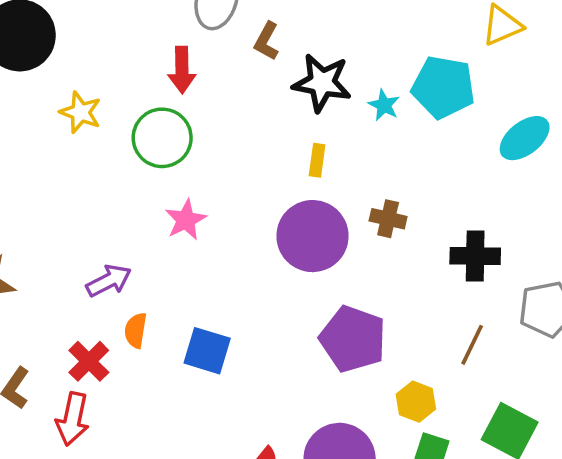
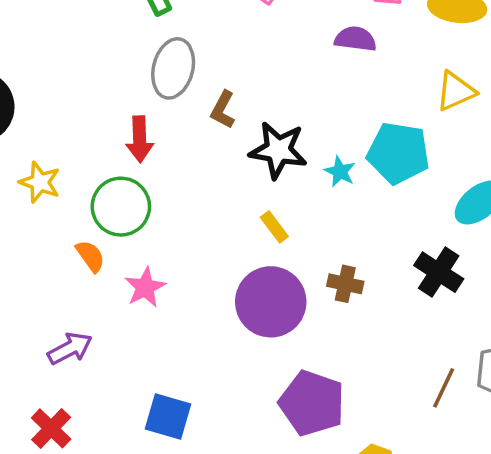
yellow rectangle: (317, 160) -> (274, 227), turned -44
black cross: (475, 256) -> (439, 272), moved, turned 33
orange semicircle: (136, 330) -> (90, 256), moved, turned 136
brown line: (472, 345) -> (444, 388), moved

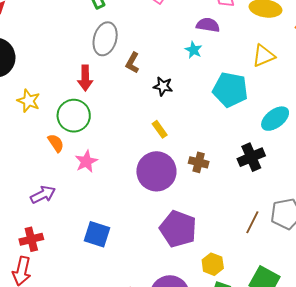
black star: (278, 150) -> (163, 86), size x0.6
cyan star: (340, 172) -> (193, 50), moved
black cross: (439, 272) -> (251, 157), turned 32
red cross: (51, 428) -> (31, 239), turned 30

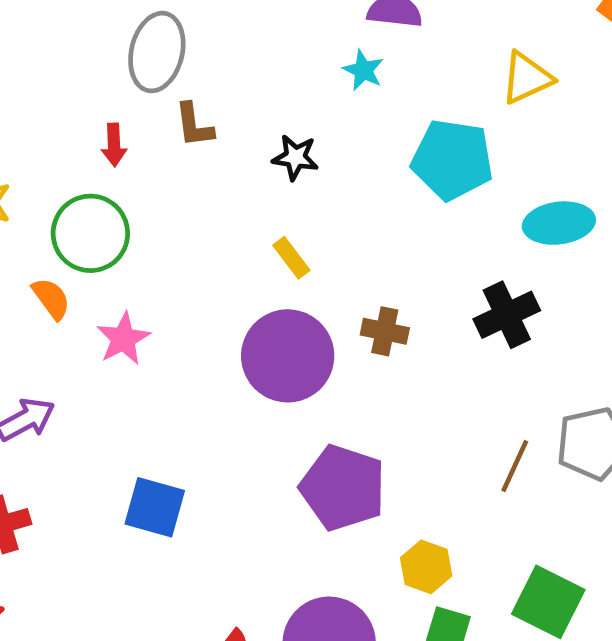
brown L-shape: (132, 63) -> (194, 125), moved, turned -35
red arrow: (85, 78) -> (114, 145), size x0.7
cyan ellipse: (275, 119) -> (559, 223), turned 32

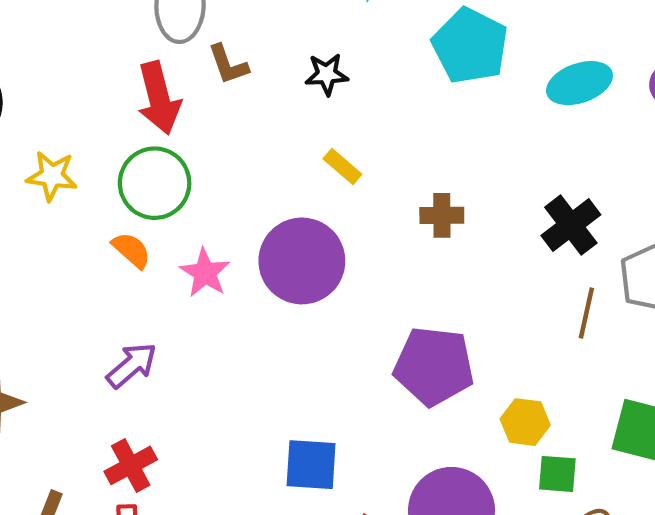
red arrow: (114, 145) -> (159, 98), size x1.8
cyan pentagon: (452, 160) -> (470, 46), turned 30
black cross: (507, 315) -> (571, 225), moved
purple circle: (288, 356) -> (302, 261), moved
blue square: (155, 507) -> (311, 465), moved

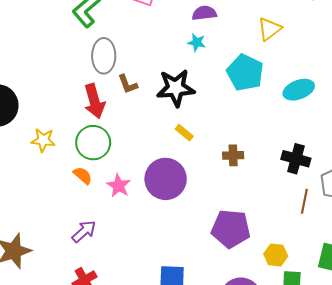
black star: (327, 74) -> (176, 88), size x1.8
black cross: (571, 225) -> (296, 159), turned -36

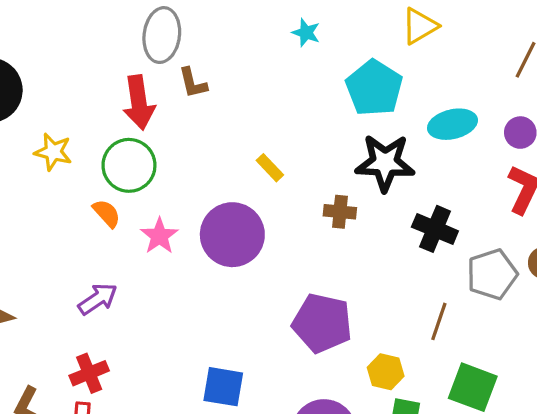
black star: (176, 88) -> (385, 163), moved
brown line: (304, 201) -> (439, 321), moved

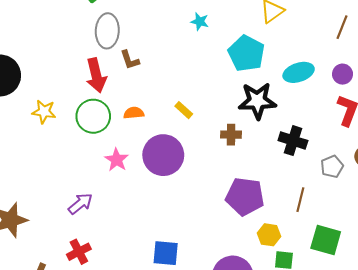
orange semicircle: (107, 213) -> (134, 113), moved, turned -48
gray pentagon: (492, 274) -> (332, 167), size x0.7
purple pentagon: (322, 323) -> (245, 196), moved

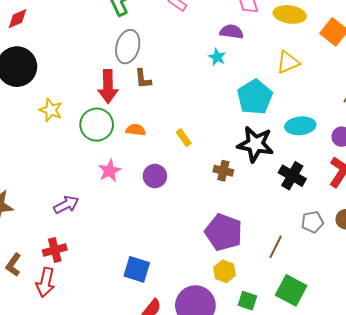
black cross: (293, 141) -> (292, 176), moved
purple circle: (163, 155) -> (155, 176), size x0.6
yellow hexagon: (269, 235) -> (225, 271), moved

